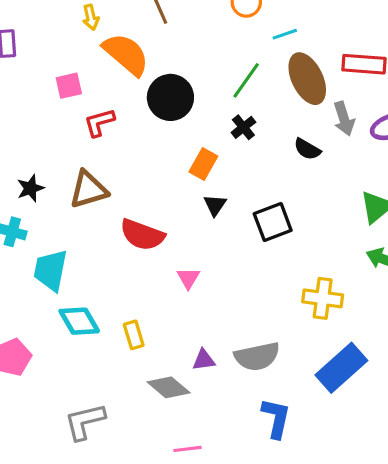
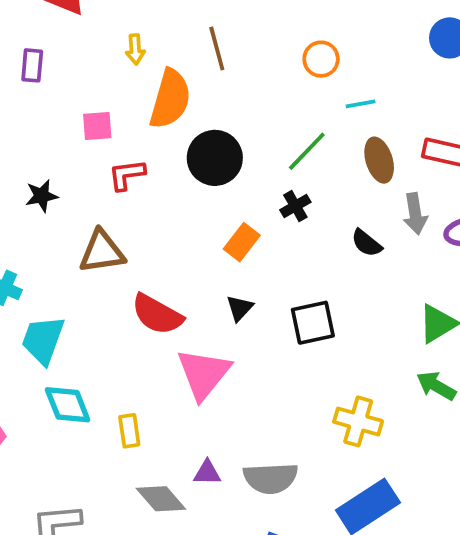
orange semicircle: (126, 54) -> (170, 99), turned 57
brown ellipse: (307, 79) -> (379, 160), size x0.7
black star: (30, 188) -> (42, 196), moved
black triangle: (215, 205) -> (240, 308), moved
pink triangle: (188, 278) -> (204, 374), size x2.0

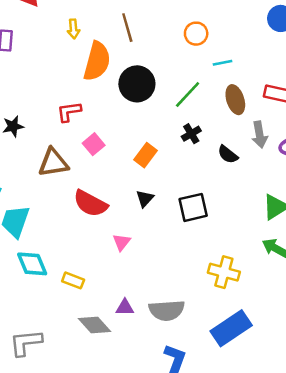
pink square: (97, 126) -> (94, 144), moved, turned -35
black circle: (215, 158) -> (137, 84), moved
black cross: (295, 206) -> (191, 134), moved
pink triangle: (204, 374) -> (122, 242), size x0.5
yellow rectangle: (129, 431) -> (73, 280), turned -60

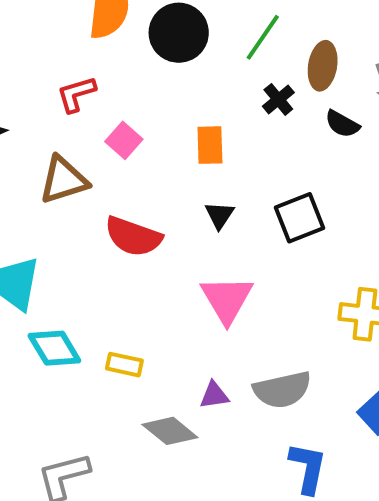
brown ellipse: (235, 100) -> (323, 66), moved, turned 36
orange rectangle: (145, 155) -> (210, 145), turned -30
pink triangle: (122, 242) -> (227, 299), moved, size x1.8

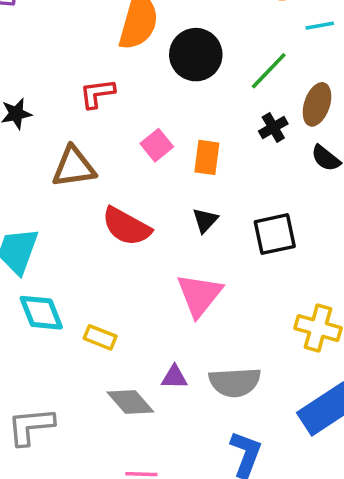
pink square: (124, 140) -> (157, 145), moved

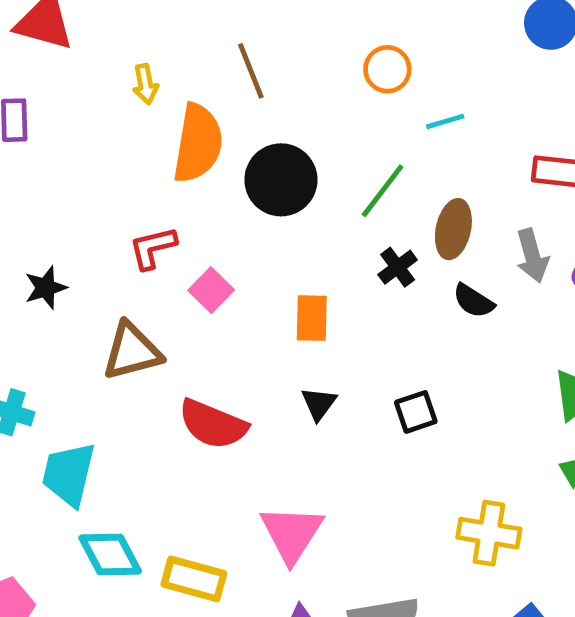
pink square: (157, 145) -> (211, 290), moved
black square: (275, 234) -> (416, 412), size x0.7
pink triangle: (199, 295) -> (292, 534), moved
yellow rectangle: (100, 337) -> (194, 579), size x1.4

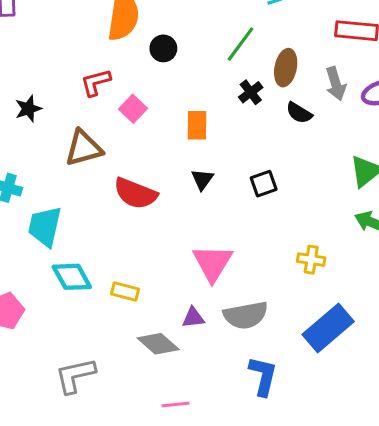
black circle: (281, 180) -> (163, 48), moved, size x0.6
yellow cross: (489, 533) -> (311, 260), size x0.7
pink triangle: (292, 534) -> (212, 263), moved
yellow rectangle: (194, 579) -> (125, 291), size x0.7

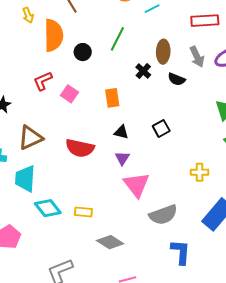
green line: (241, 44) -> (117, 39), moved
brown triangle: (84, 148) -> (30, 138), moved
black triangle: (202, 179) -> (121, 132), turned -42
purple triangle: (193, 318) -> (122, 158), moved, turned -42

